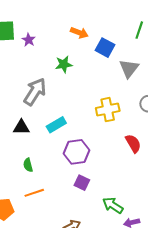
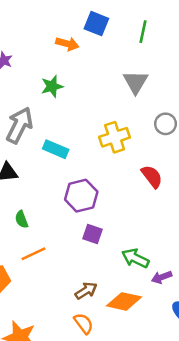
blue square: (105, 48) -> (96, 24), moved
cyan rectangle: (56, 125) -> (56, 149), moved, turned 60

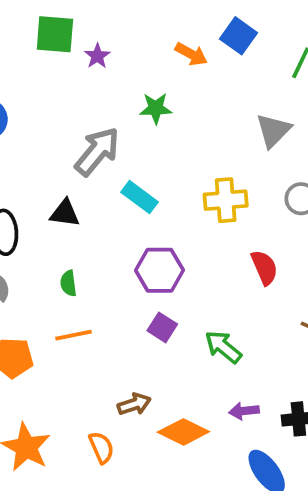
green arrow: (135, 258) -> (223, 347), moved
orange semicircle: (84, 323) -> (101, 448), moved

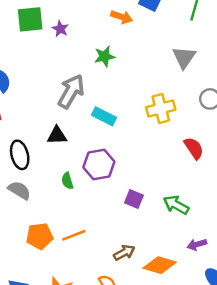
purple hexagon: (159, 270) -> (99, 164), moved
orange line: (74, 335) -> (74, 235), moved

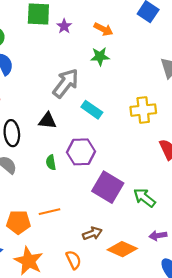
orange arrow: (122, 17) -> (103, 29), moved
purple square: (134, 199) -> (108, 187), size x1.8
orange pentagon: (40, 236) -> (18, 222), moved

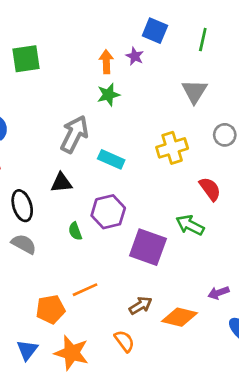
purple star: (64, 26) -> (135, 56), moved
orange arrow: (103, 29) -> (106, 62), turned -108
green arrow: (144, 198) -> (190, 225), moved

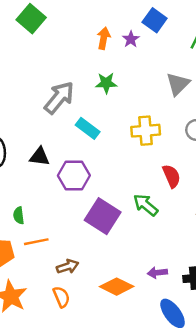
green square: (26, 59) -> (31, 19), turned 36
green star: (108, 95) -> (106, 83), moved
black triangle: (61, 183) -> (40, 157), moved
green semicircle: (75, 231) -> (19, 215), moved
brown arrow: (141, 306) -> (68, 266), moved

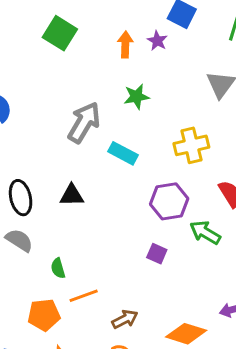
green square: (31, 19) -> (60, 33), moved
purple hexagon: (74, 176) -> (169, 201), moved
purple square: (103, 216) -> (157, 254), size x0.5

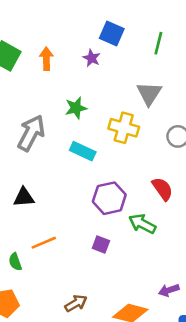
orange arrow: (125, 45) -> (46, 59), moved
yellow cross: (191, 145) -> (124, 128), moved, turned 32
cyan rectangle: (123, 153) -> (83, 151), moved
orange line: (84, 296) -> (44, 243), moved

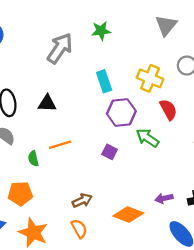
yellow cross: (124, 128) -> (150, 78), moved
cyan rectangle: (83, 151) -> (104, 81), moved, turned 40

